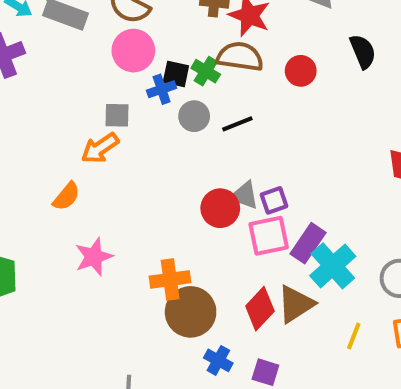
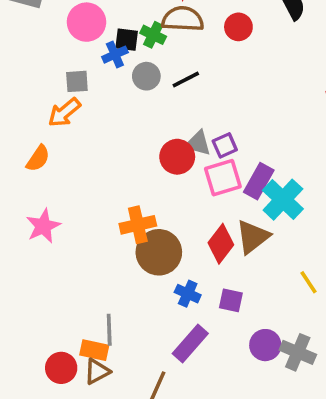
pink star: (94, 257) -> (43, 226), moved
yellow line: (354, 336) -> (309, 282), moved, turned -50

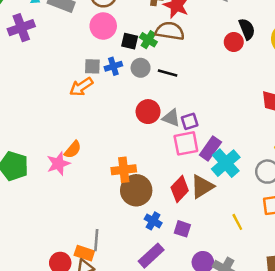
red circle: (238, 27) -> (234, 42), moved
blue cross: (115, 55) -> (113, 66), moved
black line: (186, 80) -> (168, 73), turned 36
red circle: (177, 157) -> (148, 112), moved
orange semicircle: (38, 158) -> (73, 150), moved

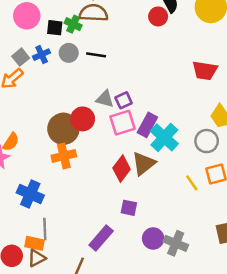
gray square: (92, 66) -> (21, 57), turned -35
red circle: (148, 112) -> (83, 119), moved
brown circle: (136, 190) -> (63, 129), moved
blue cross: (153, 221) -> (30, 194), moved, size x1.5
yellow line: (237, 222) -> (192, 183), moved

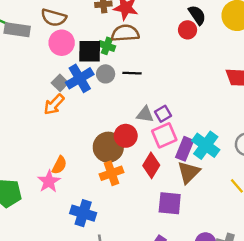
black square: (55, 28) -> (90, 51), size x1.5
blue cross: (42, 55) -> (80, 78), size x1.6
purple rectangle: (147, 125) -> (185, 149), moved
red diamond: (122, 169) -> (151, 165), moved
purple square: (129, 208) -> (170, 203), moved, size x1.5

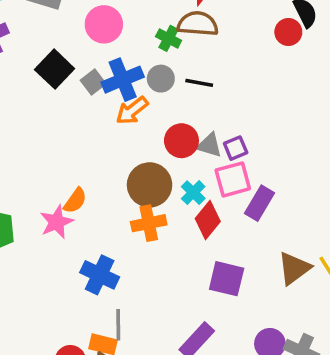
black square: (90, 51) -> (55, 69), moved, turned 35
orange arrow: (54, 104) -> (132, 111), moved
red circle: (126, 136) -> (181, 141), moved
cyan cross: (206, 145) -> (193, 193), moved, size x0.6
brown triangle: (189, 172) -> (294, 268), moved

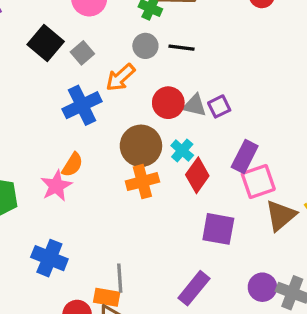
blue cross: (123, 80) -> (82, 105), moved
pink square: (233, 179) -> (258, 181), moved
blue cross: (100, 275) -> (49, 258), moved

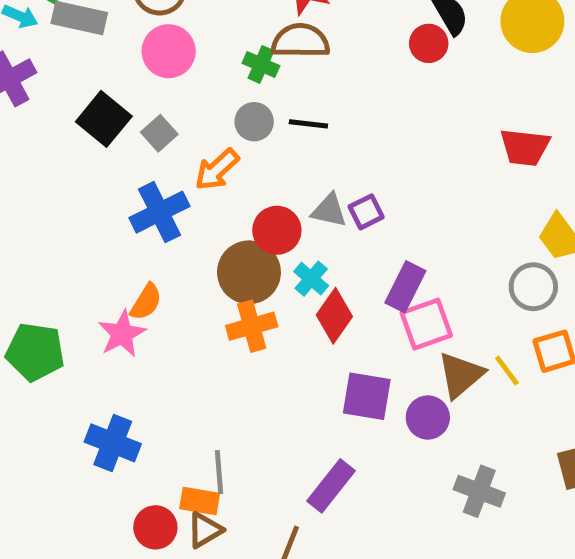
red circle: (168, 103) -> (277, 230), moved
purple circle: (262, 287) -> (428, 417), moved

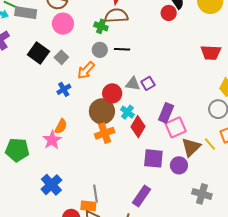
blue cross: (159, 212) -> (64, 89), size x0.6
blue cross: (113, 443) -> (51, 185), turned 30

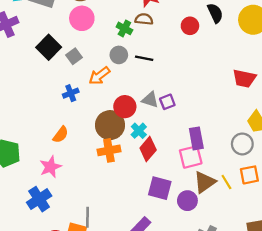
red circle: (169, 13) -> (190, 26), moved
brown semicircle: (116, 16) -> (144, 19), size x0.7
purple rectangle: (166, 113) -> (196, 138), moved, turned -42
pink star: (52, 140) -> (50, 167), moved

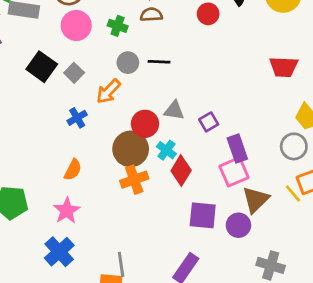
green cross: (124, 28) -> (118, 26), moved
purple square: (167, 102) -> (209, 122), moved
yellow line: (226, 182) -> (293, 193), moved

